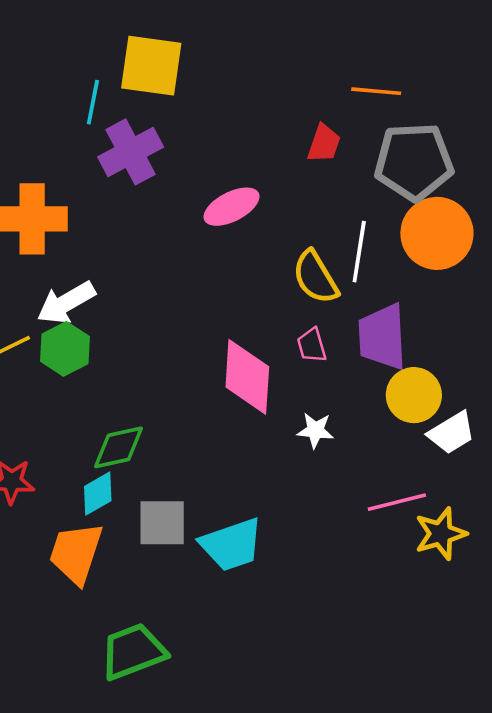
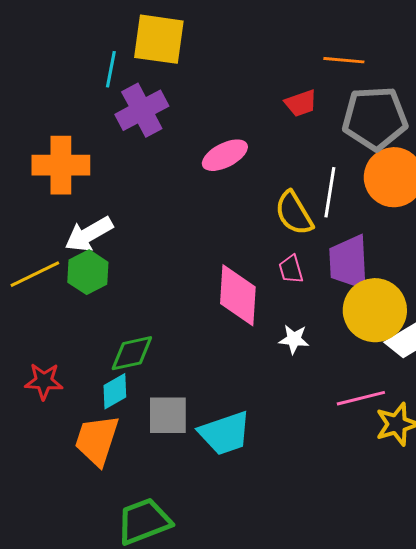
red trapezoid: (324, 143) -> (301, 103), turned 52
yellow circle: (414, 395) -> (375, 310), size x1.4

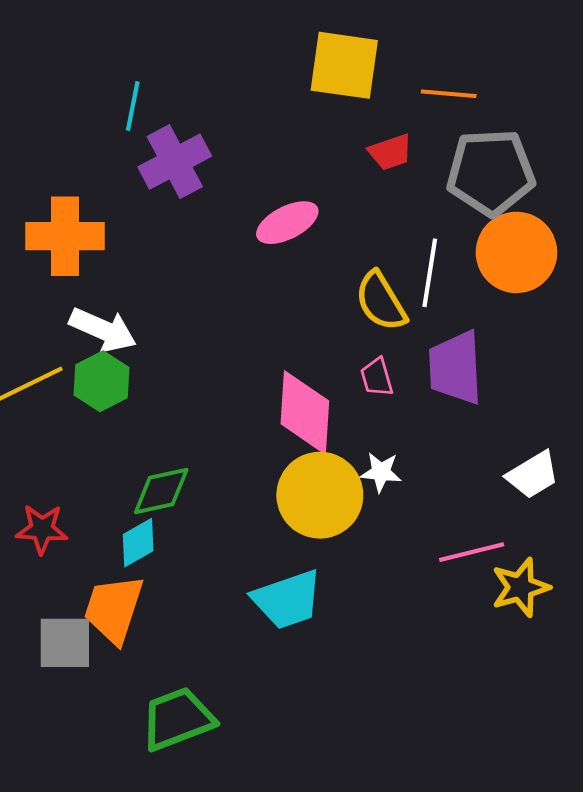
yellow square: (159, 39) -> (344, 65), moved
white arrow: (89, 234) -> (103, 330), turned -126
yellow circle: (375, 310) -> (320, 495), moved
gray square: (168, 415) -> (65, 643), moved

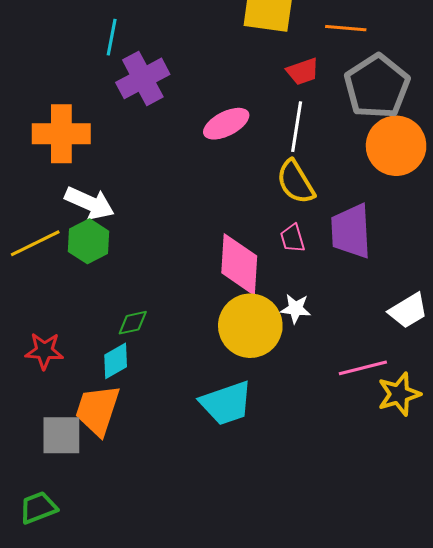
gray pentagon: (491, 172) -> (377, 86), turned -30
white line: (430, 273) -> (297, 127), moved
green diamond: (161, 491) -> (133, 323), size x0.7
green trapezoid: (177, 719) -> (38, 508), moved, size x0.7

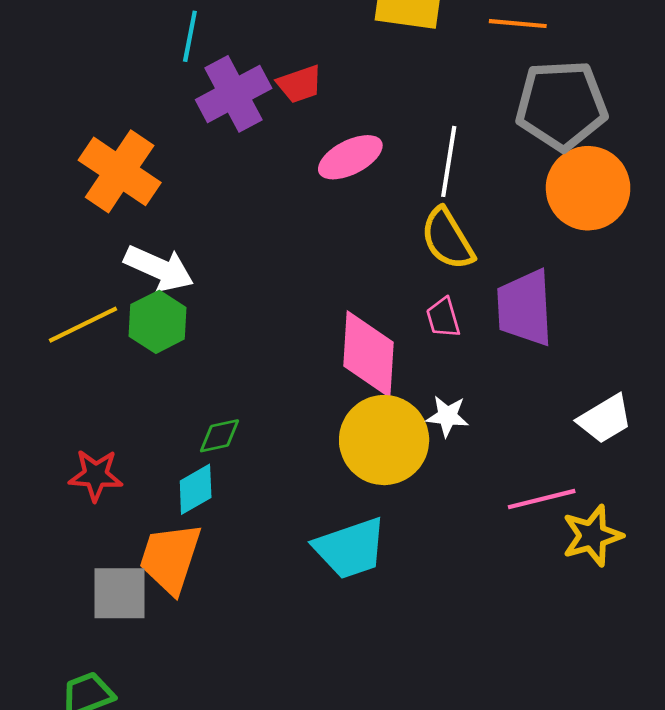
red trapezoid: (303, 71) -> (300, 84), moved
gray pentagon: (377, 86) -> (561, 105), turned 30
orange cross: (61, 134) -> (120, 171), turned 34

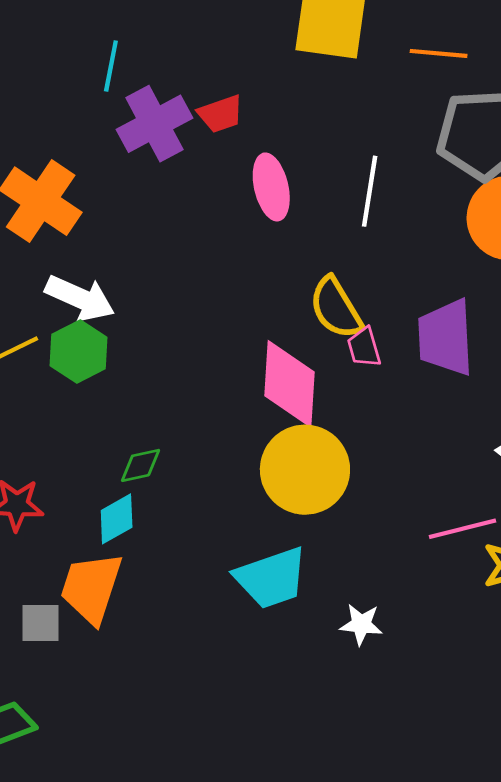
pink ellipse: (350, 157) -> (271, 187), turned -76
yellow semicircle: (447, 239) -> (336, 308), moved
white star: (447, 416) -> (361, 624), moved
gray square: (120, 593) -> (41, 623), size x0.7

